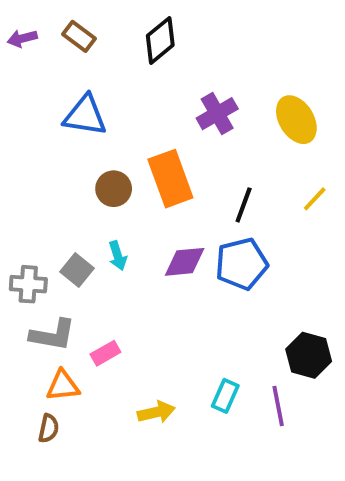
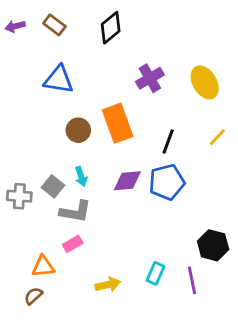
gray L-shape: (53, 335) -> (75, 212), moved
brown semicircle: (49, 428) -> (33, 296), turned -144

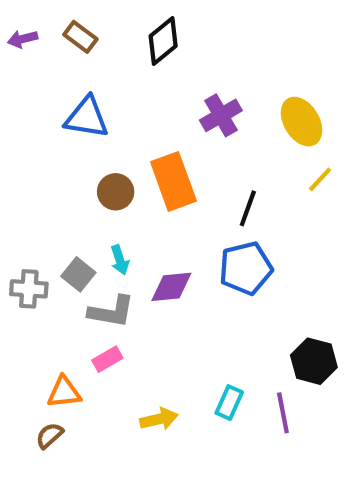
yellow line: (217, 137) -> (320, 179), moved
purple diamond: (127, 181) -> (171, 287), moved

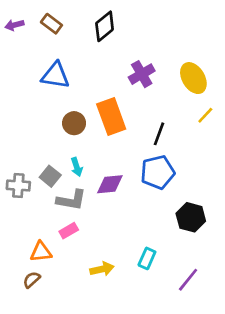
black hexagon: (314, 361) -> (191, 217), moved
purple line: (283, 413) -> (188, 280), moved, turned 50

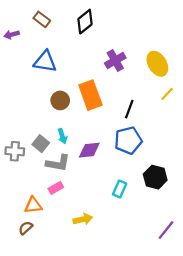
purple arrow: (14, 25) -> (12, 35), moved
cyan rectangle: (147, 258) -> (120, 189), moved
purple line: (188, 280) -> (166, 230), moved

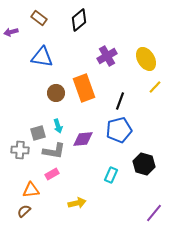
gray square: (41, 144) -> (38, 133), turned 35
gray cross: (15, 151) -> (20, 150), moved

